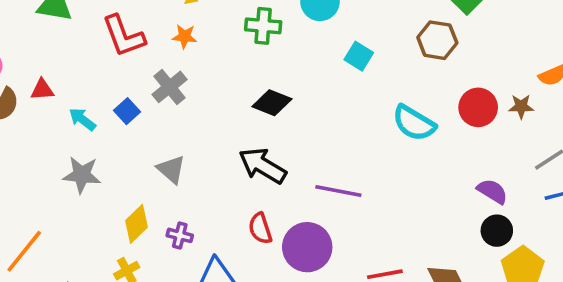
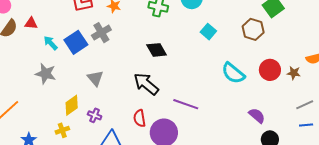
black diamond: (272, 103) -> (157, 50), turned 30
blue square: (127, 111) -> (76, 42), size x1.6
purple semicircle: (492, 191) -> (257, 116), moved

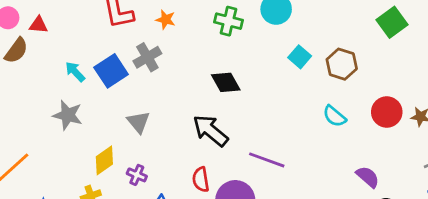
red triangle: (31, 23) -> (38, 25), moved
brown hexagon: (253, 29) -> (342, 64), moved
cyan semicircle: (233, 73) -> (334, 116), size x0.7

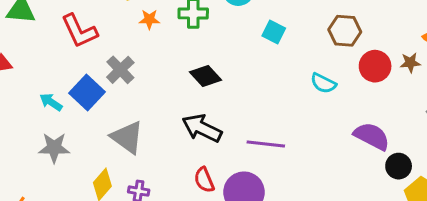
orange star: (166, 20) -> (149, 19), moved
brown hexagon: (342, 64) -> (345, 31), moved
gray triangle: (138, 122) -> (127, 137), size x1.4
purple semicircle: (368, 177) -> (372, 136), size x1.4

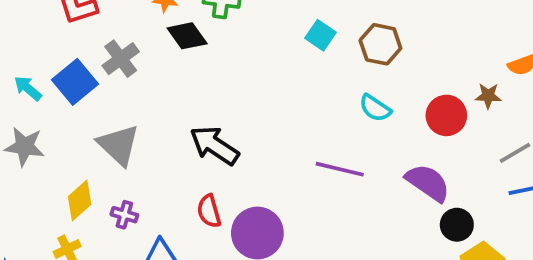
brown hexagon: (345, 31) -> (380, 44), moved
red circle: (375, 66) -> (446, 115), moved
black diamond: (206, 76) -> (187, 36), moved
purple line: (266, 144) -> (340, 169), moved

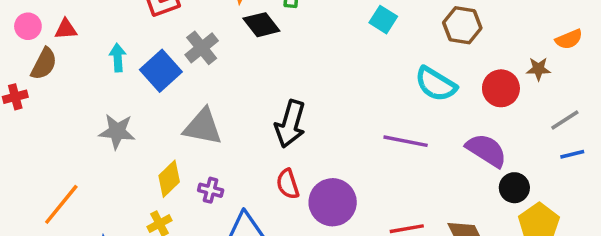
brown hexagon: (380, 44) -> (462, 25), moved
cyan arrow: (28, 88) -> (118, 58), moved, turned 48
cyan semicircle: (375, 108) -> (436, 84), size x1.4
gray triangle: (119, 145) -> (203, 127), turned -30
black arrow: (214, 145) -> (290, 124), turned -105

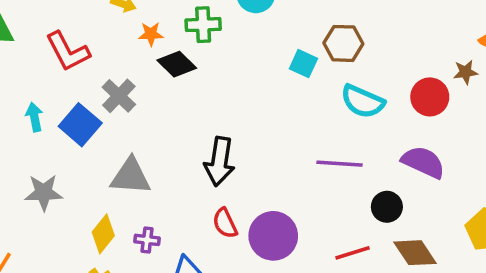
cyan square: (383, 20) -> (303, 64), moved
brown hexagon: (462, 25) -> (343, 43), moved
black circle: (514, 188) -> (387, 207), moved

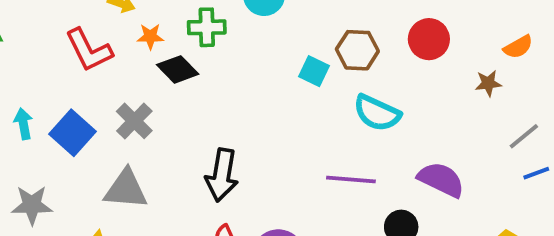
red L-shape: (68, 51) -> (89, 50), moved
gray cross: (119, 96) -> (134, 121), moved
red circle: (430, 97) -> (429, 39), moved

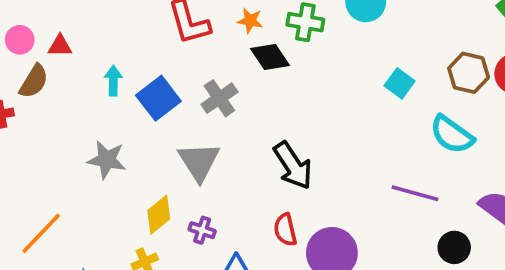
brown hexagon: (357, 50) -> (469, 73), moved
black arrow: (222, 175) -> (293, 166), turned -54
gray triangle: (126, 189) -> (199, 162), turned 42

